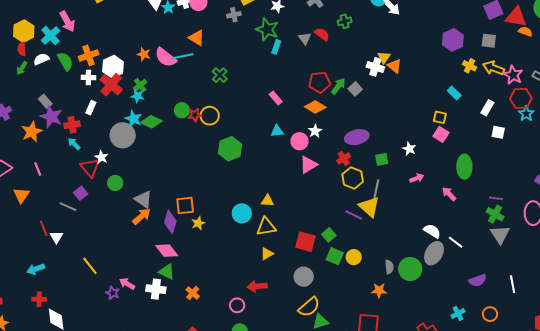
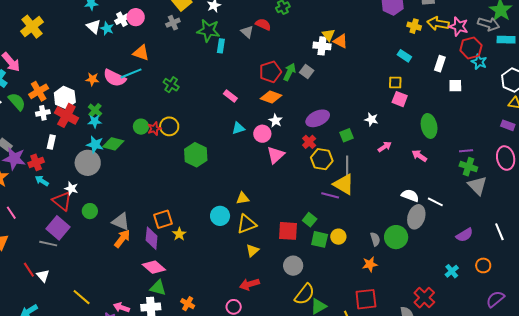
purple square: (81, 193) -> (58, 228), size x1.6

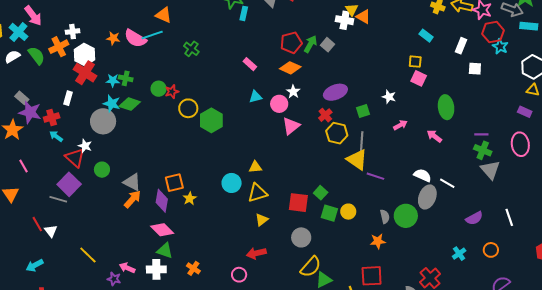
green cross: (95, 110) -> (126, 78), moved, turned -32
white cross: (43, 113) -> (73, 32), moved
yellow circle: (169, 126) -> (188, 108), moved
purple line: (330, 195) -> (375, 176), moved

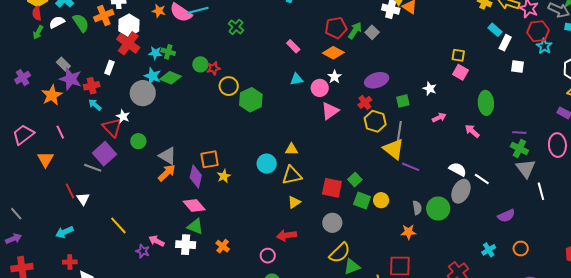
cyan rectangle: (426, 36) -> (495, 30), moved
white line: (509, 217) -> (541, 191), moved

